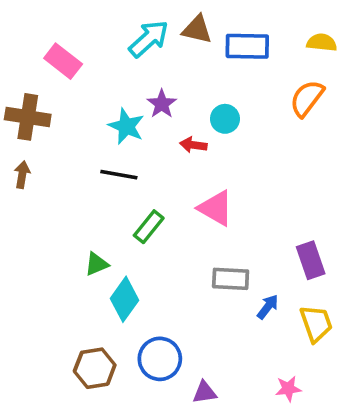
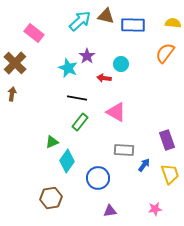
brown cross: (28, 117) -> (15, 63), turned 35
black line: (119, 175) -> (77, 98), moved
blue circle: (160, 359) -> (98, 178), moved

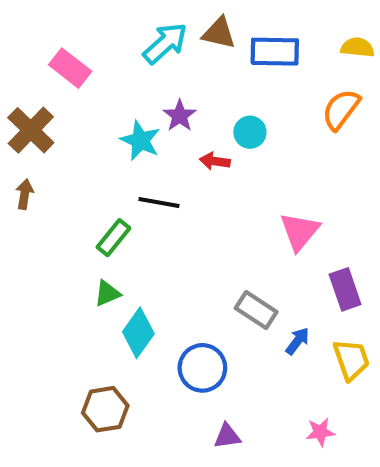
pink triangle: (116, 112) -> (300, 231), moved, turned 40
green rectangle: (80, 122) -> (114, 238), moved
gray rectangle: (124, 150) -> (256, 310), turned 30

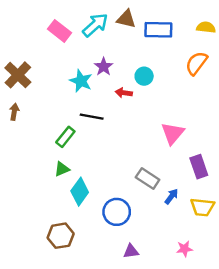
pink rectangle: (70, 68) -> (59, 31), moved
yellow trapezoid: (351, 360) -> (202, 207), turned 115

